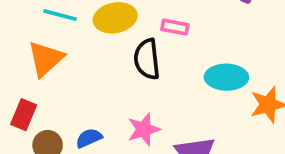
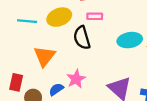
orange triangle: (46, 59) -> (44, 56), moved
pink star: (144, 129) -> (76, 79), moved

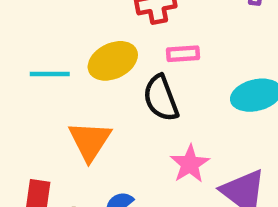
pink star: (76, 79) -> (190, 164), moved

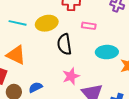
pink rectangle: (183, 54) -> (89, 26), moved
orange triangle: (90, 141) -> (16, 55), moved, turned -50

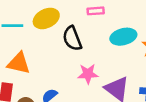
pink star: (71, 76) -> (88, 74), turned 30

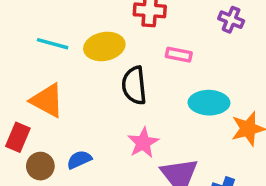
pink star: (88, 74) -> (143, 143), turned 30

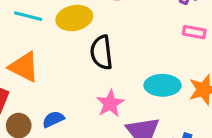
pink rectangle: (179, 55) -> (194, 32), moved
cyan ellipse: (209, 103) -> (163, 85), moved

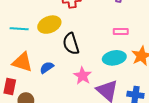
pink rectangle: (194, 32) -> (121, 31), moved
blue semicircle: (53, 119) -> (47, 68), moved

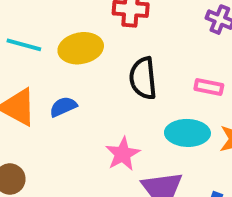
black semicircle: (71, 44) -> (143, 78), moved
blue semicircle: (47, 68) -> (63, 107), moved

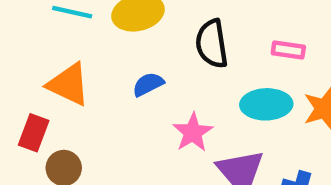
blue semicircle: (63, 107) -> (148, 84), moved

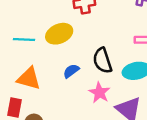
black semicircle: (212, 44) -> (102, 61), moved

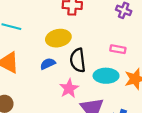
yellow ellipse: (59, 34) -> (58, 38), moved

